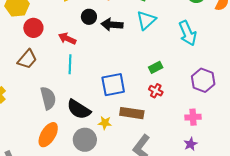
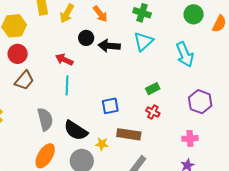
red circle: (33, 28) -> (18, 54), moved
blue square: (113, 85) -> (110, 106), size x0.7

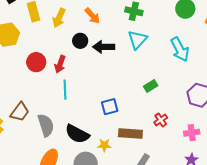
red circle: (18, 54) -> (36, 62), moved
red arrow: (64, 60) -> (60, 64), turned -90
brown trapezoid: (24, 80) -> (20, 112), moved
red cross: (153, 112) -> (161, 120), moved, turned 32

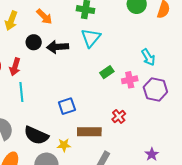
cyan arrow: (180, 49) -> (148, 57), moved, size x0.7
green rectangle: (151, 86) -> (107, 72), moved
pink cross: (192, 133) -> (130, 80), moved

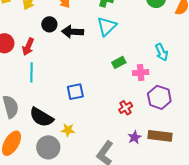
purple hexagon: (155, 89) -> (159, 97), moved
brown rectangle: (89, 132) -> (160, 136), moved
purple star: (152, 154) -> (135, 137), moved

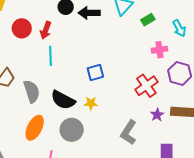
green rectangle: (119, 62) -> (148, 20), moved
red cross: (126, 108) -> (146, 86), size x1.6
yellow star: (68, 130) -> (91, 103), moved

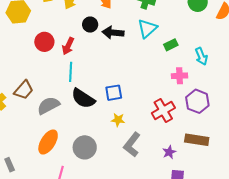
gray semicircle: (32, 91) -> (48, 105), turned -105
black semicircle: (63, 100) -> (83, 98), moved
yellow star: (91, 103) -> (118, 120), moved
purple star: (157, 115) -> (169, 152), moved
gray L-shape: (129, 132) -> (132, 145), moved

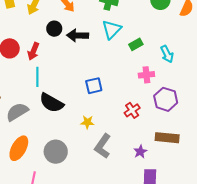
blue square: (114, 93) -> (94, 86), moved
red cross: (163, 111) -> (132, 110), size x0.7

